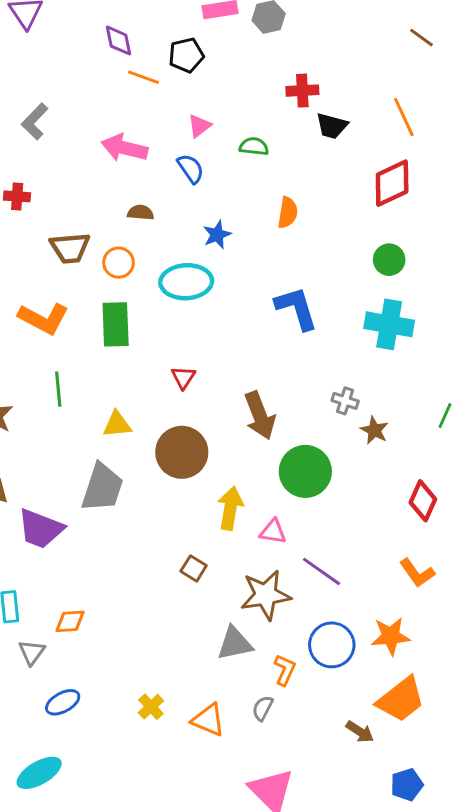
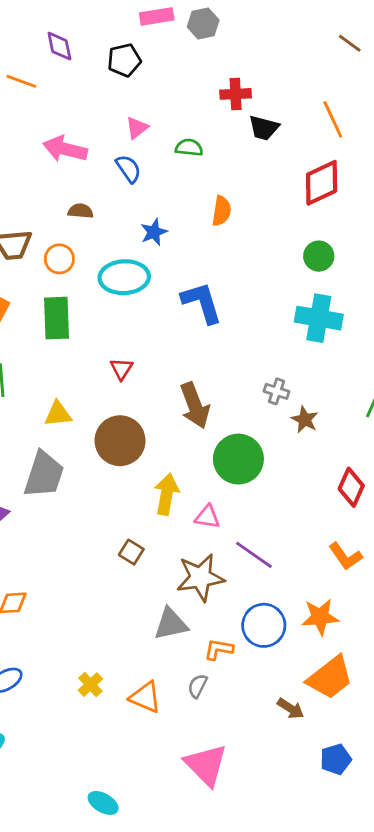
orange line: (144, 77) -> (21, 81), moved
blue L-shape: (296, 308) -> (202, 303), moved
orange L-shape: (285, 670) -> (219, 649), turned -104

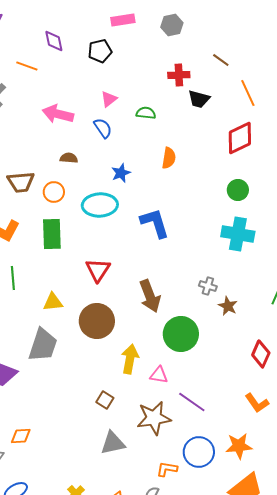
gray hexagon: (203, 23) -> (172, 25), moved
brown line: (350, 43) -> (221, 60), moved
red triangle: (121, 369) -> (98, 270), size x1.5
gray triangle: (171, 624) -> (113, 443), moved

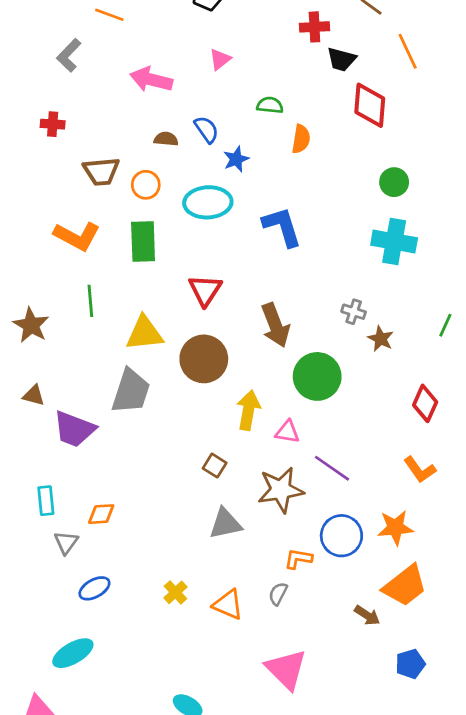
green semicircle: (146, 113) -> (270, 105), moved
blue semicircle: (103, 128) -> (206, 129), moved
red diamond: (240, 138) -> (370, 105), moved, turned -60
yellow triangle: (53, 302) -> (144, 333), size x1.4

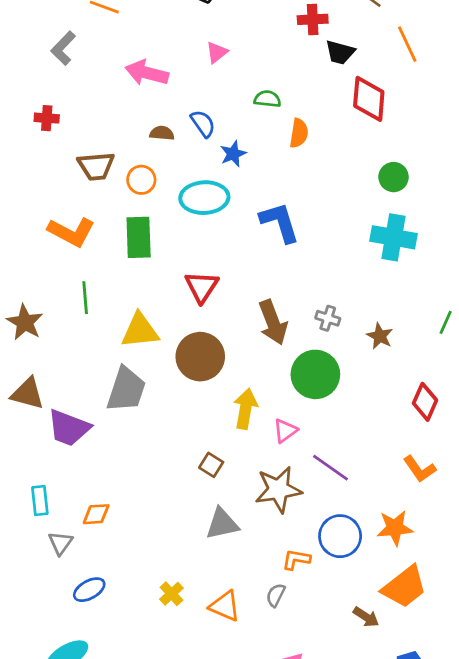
gray cross: (354, 312) -> (328, 318), moved
brown triangle: (34, 395) -> (28, 394), size x1.5
pink triangle: (287, 432) -> (285, 431), turned -45

